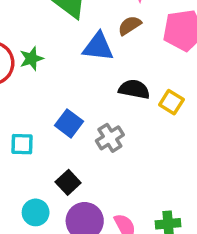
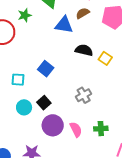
green star: (31, 59) -> (25, 15), moved
gray cross: (110, 138) -> (84, 95), moved
cyan circle: (36, 212) -> (24, 107), moved

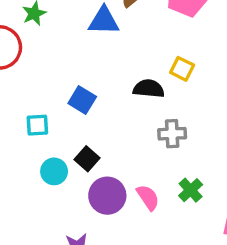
black semicircle: (84, 50) -> (149, 89), moved
gray cross: (84, 95) -> (172, 134), moved, turned 35
green cross: (101, 129) -> (191, 190), turned -32

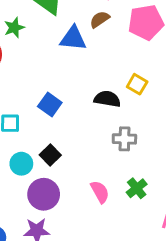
purple circle: (107, 196) -> (44, 194), moved

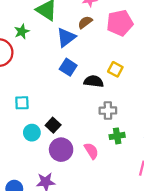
blue triangle: (73, 38) -> (66, 37), turned -40
blue square: (50, 104) -> (68, 67), moved
green cross: (137, 188) -> (117, 136), moved, turned 32
purple circle: (44, 194) -> (61, 150), moved

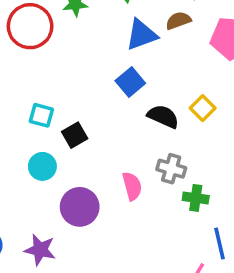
black square: (53, 125) -> (75, 135), moved
green cross: (117, 136) -> (196, 198), moved
pink semicircle: (91, 151) -> (132, 186), moved

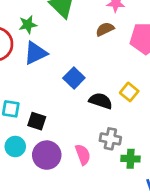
blue triangle: (141, 35) -> (35, 53), moved
black square: (75, 135) -> (37, 121), turned -36
purple circle: (80, 207) -> (47, 155), moved

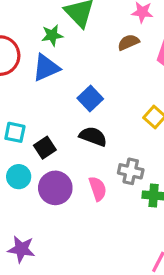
green star: (28, 25) -> (52, 35), moved
black semicircle: (101, 101) -> (93, 136), moved
black square: (37, 121) -> (45, 148), turned 36

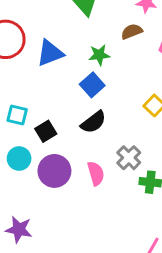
green star: (52, 35) -> (99, 55), moved
black semicircle: (93, 136) -> (93, 122), turned 120
gray cross: (131, 171) -> (129, 158), turned 30

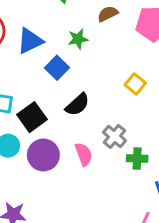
blue square: (92, 85) -> (57, 68), moved
black square: (46, 131) -> (32, 117), size x1.4

